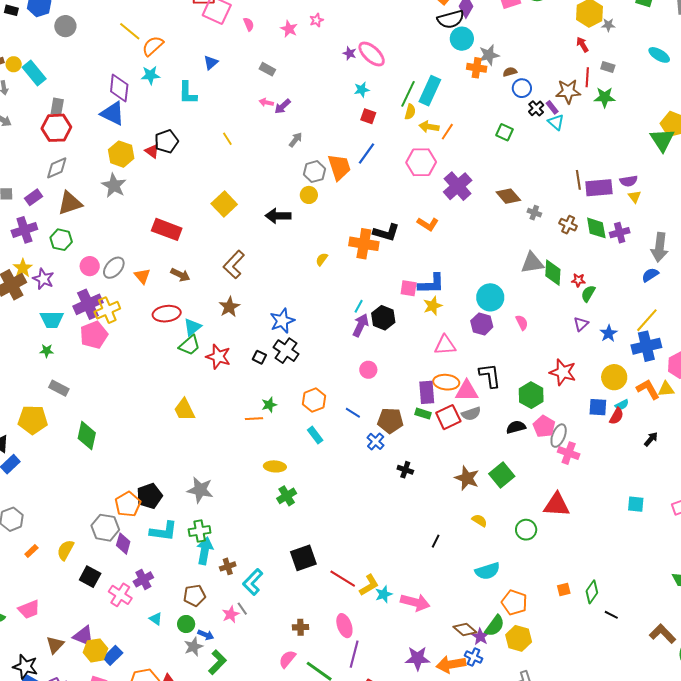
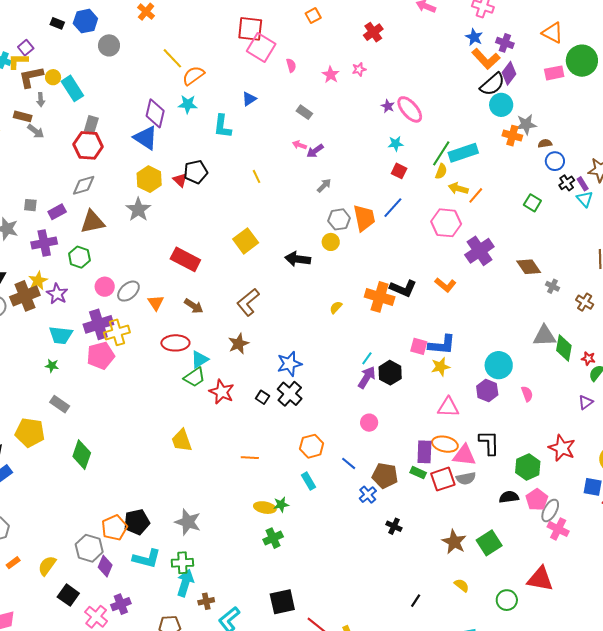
black semicircle: (451, 19) -> (492, 84), turned -32
cyan rectangle: (430, 91) -> (463, 153), turned 40
green star: (269, 405) -> (281, 504), moved

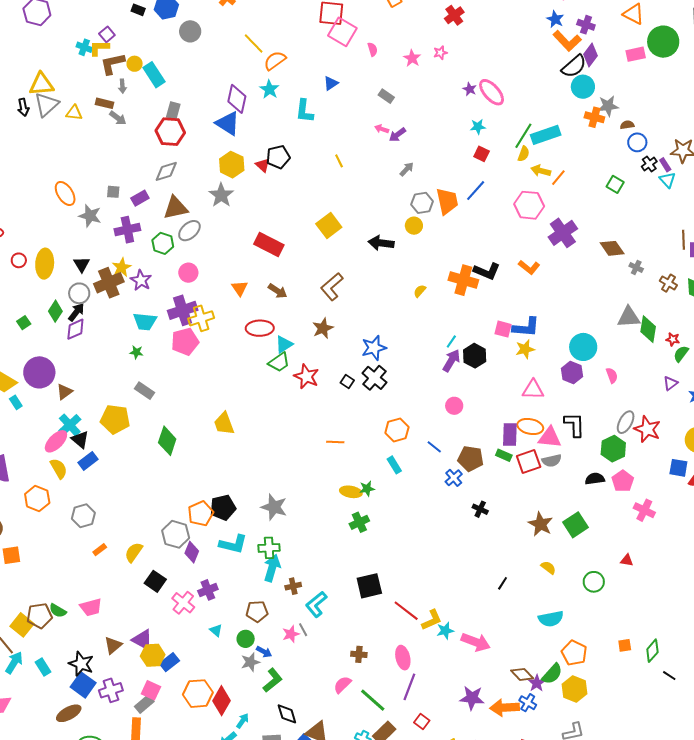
cyan star: (188, 104) -> (269, 89), turned 30
gray ellipse: (128, 291) -> (189, 231), moved
yellow trapezoid: (182, 440) -> (224, 424), moved
gray ellipse: (550, 510) -> (626, 422), moved
red triangle: (540, 579) -> (627, 560), size x0.5

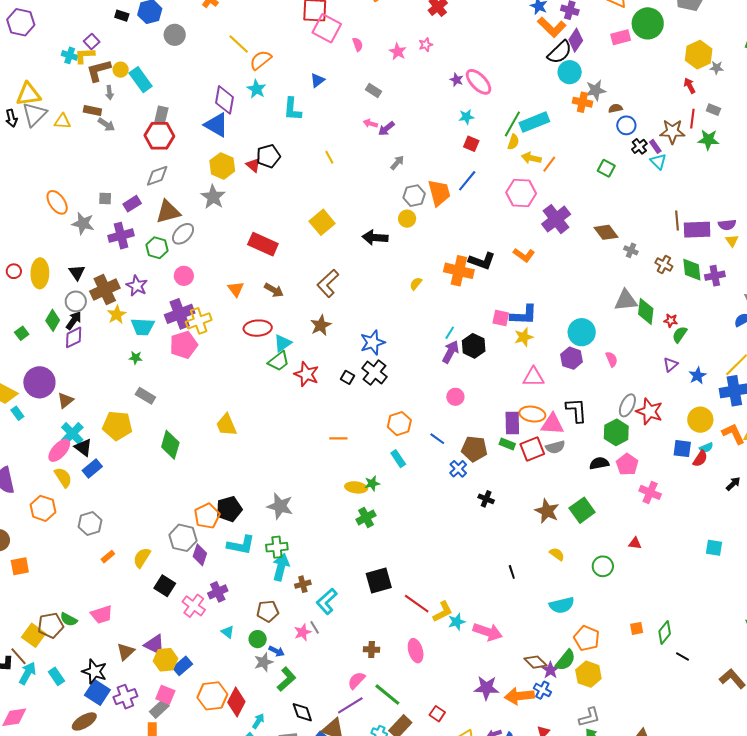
yellow star: (122, 267) -> (117, 315), moved
black line: (503, 583) -> (512, 572), turned -48
purple line: (409, 687) -> (350, 705), moved, turned 40

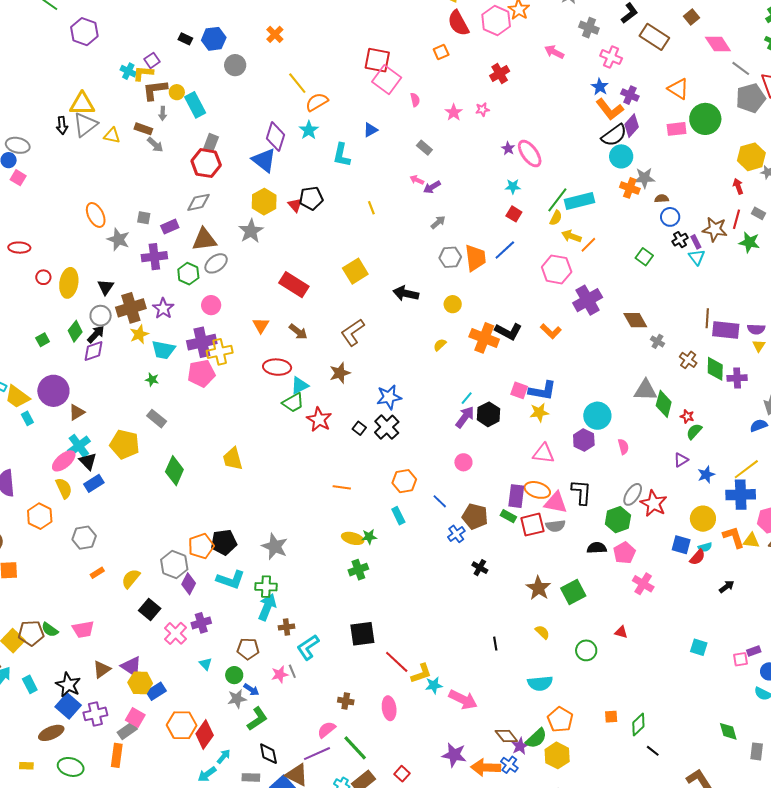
yellow circle: (407, 219) -> (453, 304), moved

